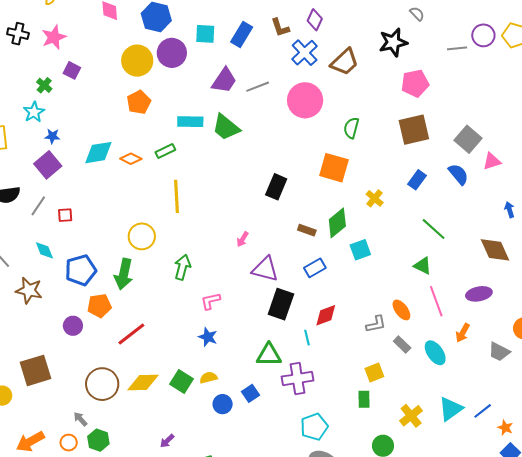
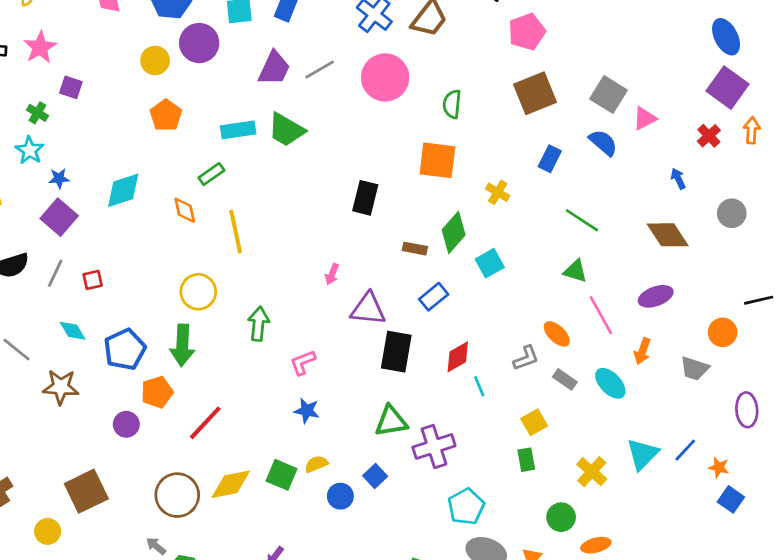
yellow circle: (137, 61) -> (155, 60), size x0.7
orange diamond: (131, 159) -> (185, 210), moved, turned 60
cyan line: (307, 338) -> (479, 386), moved

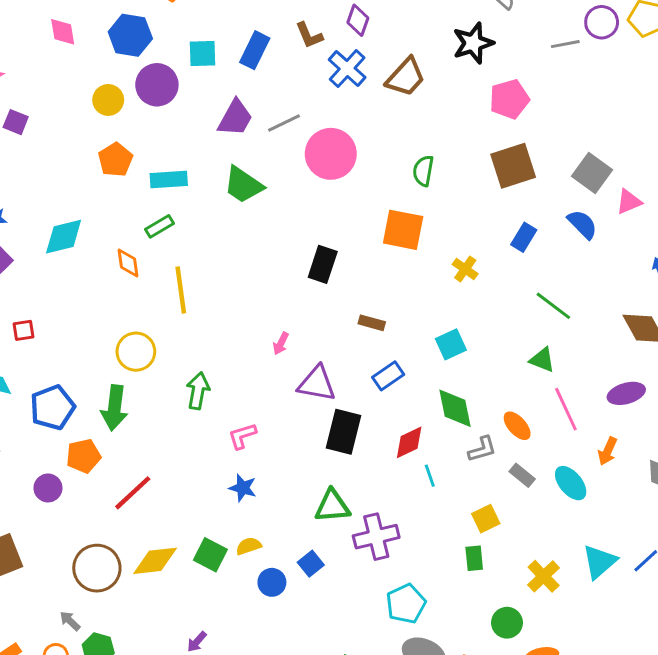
pink circle: (385, 77) -> (331, 154), moved
cyan rectangle: (238, 130) -> (169, 179), moved
green diamond: (454, 232) -> (455, 408), moved, turned -57

